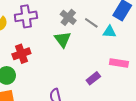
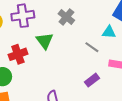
gray line: (91, 23) -> (92, 47), moved
green triangle: (63, 39) -> (45, 41), moved

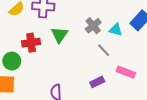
gray cross: (66, 17) -> (93, 26), moved
cyan triangle: (109, 32) -> (116, 30), moved

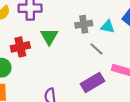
gray cross: (93, 26) -> (84, 24), turned 35
purple rectangle: (97, 82) -> (92, 83), size x1.5

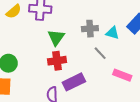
red cross: (20, 47) -> (57, 61), moved
purple rectangle: (92, 83) -> (74, 82), moved

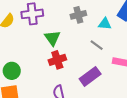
gray cross: (90, 29) -> (78, 15), moved
purple rectangle: (74, 82) -> (90, 76), moved

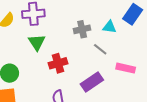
gray cross: (78, 15) -> (82, 29), moved
green triangle: (52, 38) -> (37, 42), moved

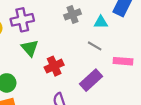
gray cross: (82, 29) -> (73, 14), moved

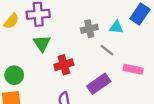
gray cross: (73, 14) -> (89, 29), moved

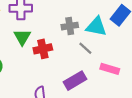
cyan triangle: (116, 27) -> (96, 27), size x1.5
red cross: (64, 65) -> (43, 49), moved

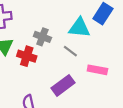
gray cross: (70, 26) -> (42, 37), moved, turned 35
red cross: (43, 49) -> (27, 56), turned 36

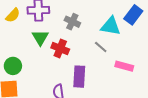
gray cross: (42, 37) -> (72, 22), moved
purple rectangle: (63, 85) -> (79, 77), moved, turned -55

